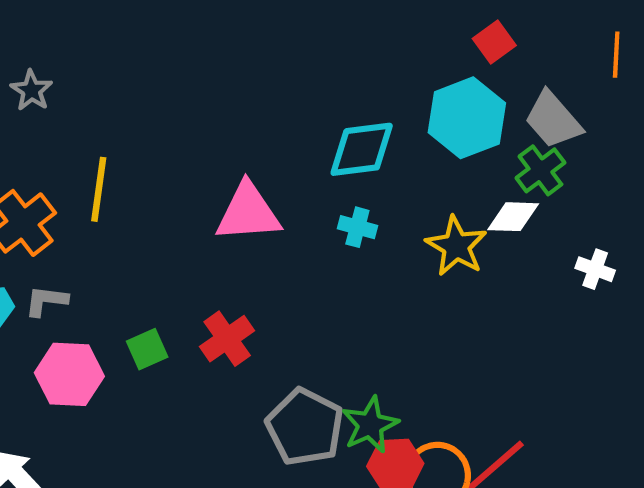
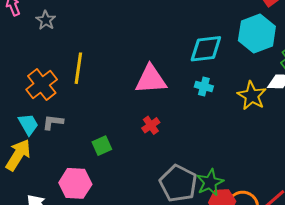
red cross: (227, 339) -> (151, 125), moved, size x0.7
pink hexagon: (69, 374) -> (75, 183), moved

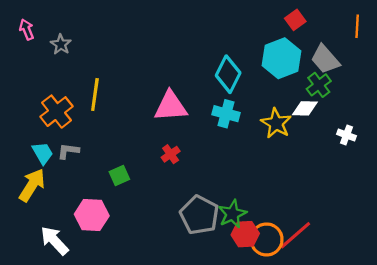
cyan diamond: (206, 49) -> (228, 74), turned -56
cyan cross: (204, 87) -> (226, 114), size x1.4

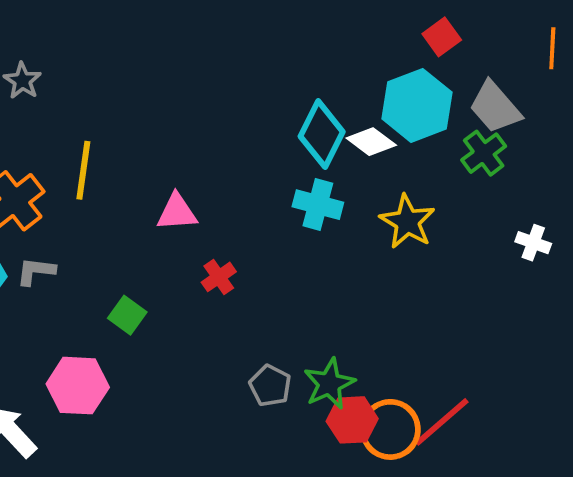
pink triangle: (171, 106) -> (177, 212), moved, size x0.7
white diamond: (305, 108) -> (371, 142), moved, turned 35
green square: (119, 176) -> (127, 315), turned -30
gray pentagon: (199, 215) -> (270, 386), size x0.6

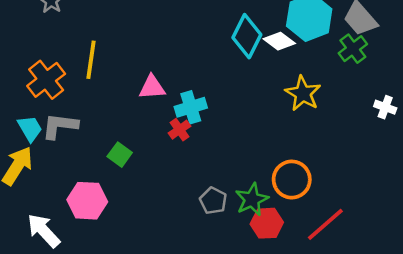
cyan cross: (318, 205) -> (191, 107), moved, turned -32
gray L-shape: (36, 271) -> (60, 126), size x1.4
orange circle: (390, 429) -> (292, 180), moved

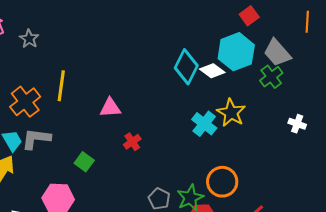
cyan cross: (191, 107) -> (204, 124), moved, turned -35

